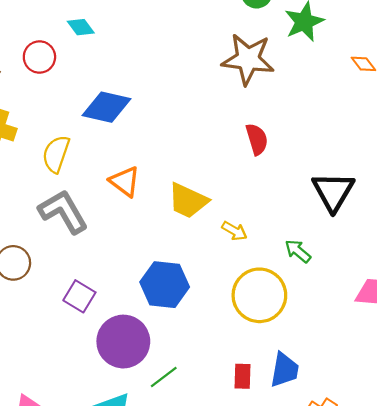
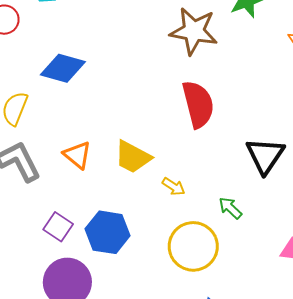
red semicircle: (257, 139) -> (198, 104), size x1.6
orange triangle: (125, 181) -> (77, 155), moved
purple square: (79, 296) -> (58, 227), moved

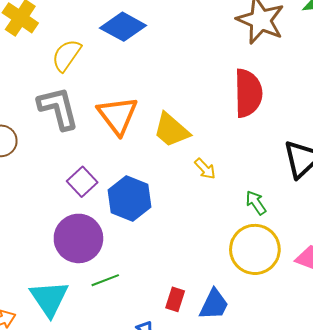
orange triangle: (77, 155) -> (118, 115), size x1.4
yellow circle: (193, 246) -> (255, 249), moved

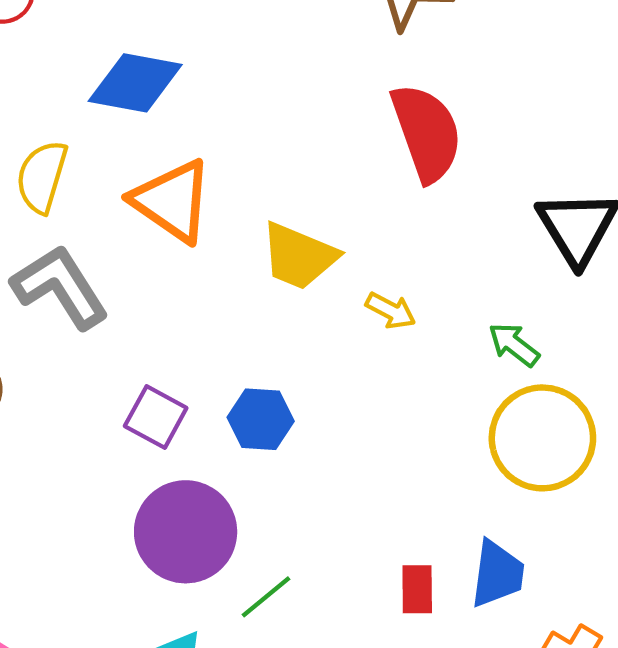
orange triangle: (118, 115) -> (172, 201), moved
blue hexagon: (130, 199) -> (261, 419), size x0.7

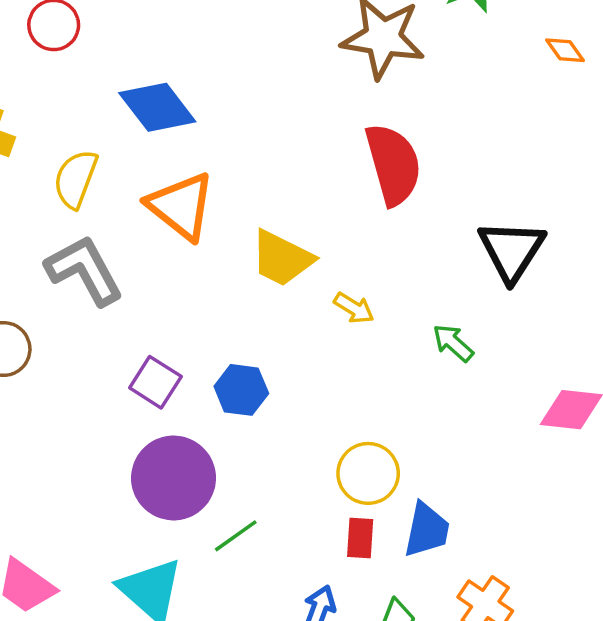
blue diamond: (135, 83) -> (157, 107), turned 38
yellow circle: (542, 438) -> (368, 473), moved, size x0.7

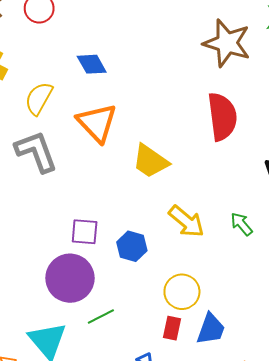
blue diamond: (157, 107) -> (92, 64), size x0.7
yellow arrow: (354, 308) -> (186, 221), moved, size x1.6
purple square: (155, 382) -> (85, 232), moved, turned -36
blue hexagon: (241, 390) -> (132, 246), moved

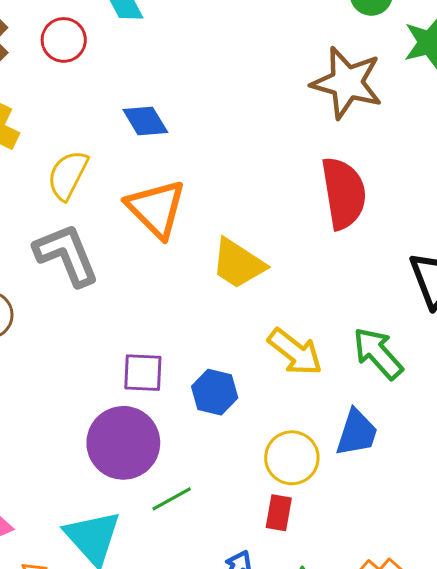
green arrow: (242, 224) -> (378, 353), size x1.5
blue trapezoid: (211, 329) -> (357, 433), moved

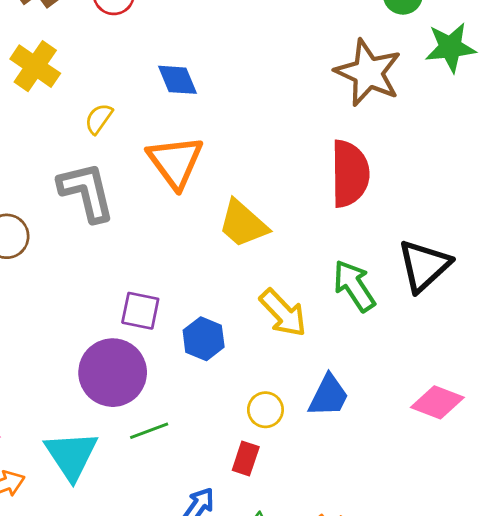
yellow semicircle: (68, 175) -> (99, 119), size x0.7
green arrow: (378, 353) -> (354, 286), moved
yellow circle: (292, 458) -> (265, 410), size x0.7

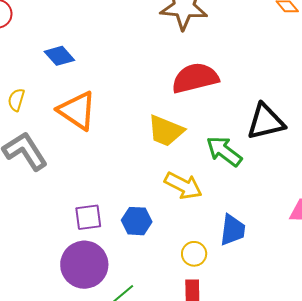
red semicircle: (350, 174) -> (195, 78), turned -84
yellow trapezoid: (243, 224) -> (166, 131), moved
black triangle: (424, 266) -> (266, 122), turned 48

